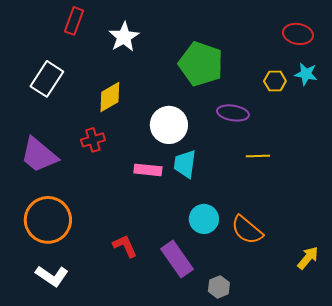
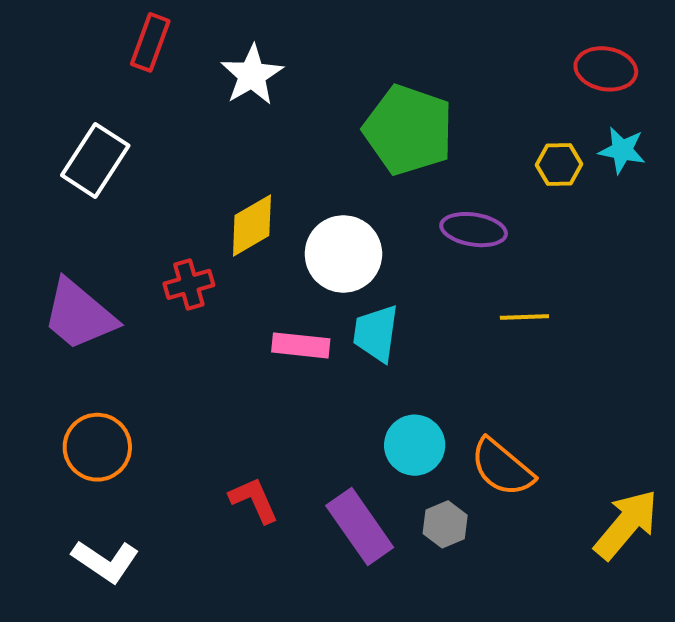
yellow diamond: (110, 97) -> (252, 225), moved
orange circle: (48, 220) -> (97, 447), size x0.7
yellow arrow: (308, 258) -> (626, 524), size x1.5
gray hexagon: (219, 287) -> (445, 524), moved

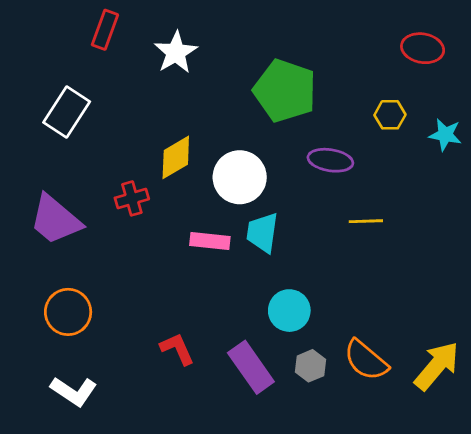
cyan star: (622, 150) -> (445, 135), moved
orange semicircle: (502, 467) -> (366, 360), moved

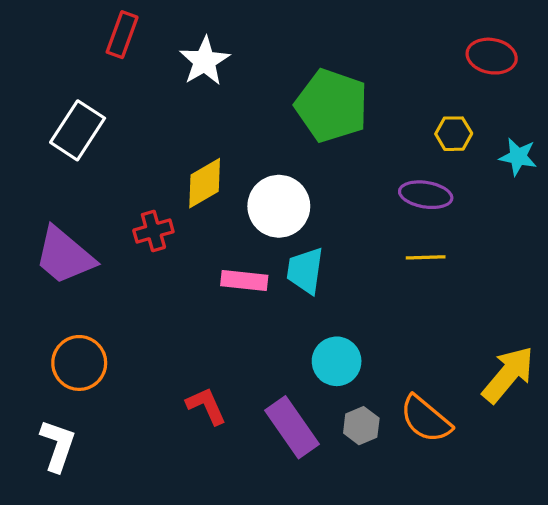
purple ellipse: (330, 160) -> (426, 195), moved
yellow arrow: (437, 366) -> (508, 375), moved
white L-shape: (74, 391) -> (58, 445), moved, turned -105

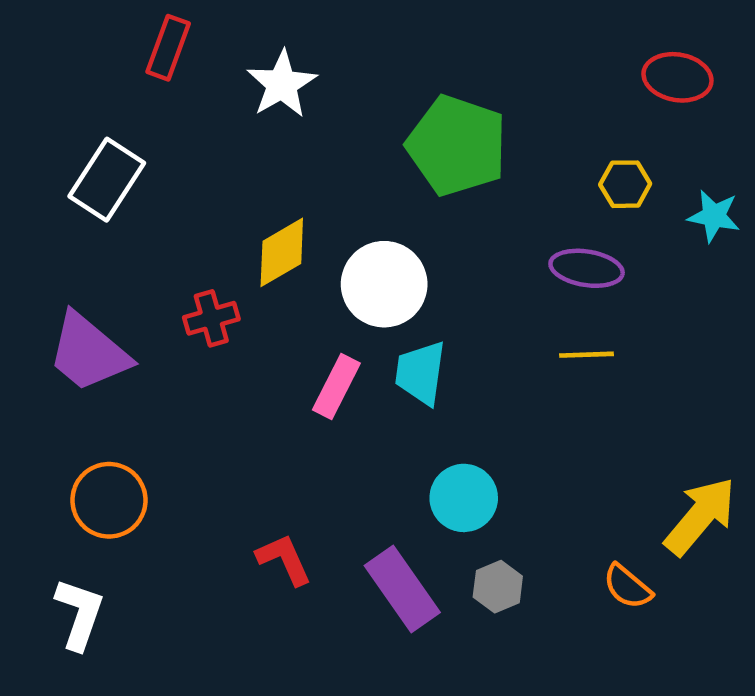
pink rectangle: (244, 280) -> (336, 387), turned -69
orange semicircle: (426, 419) -> (627, 587), moved, size x0.7

